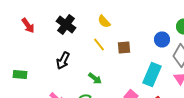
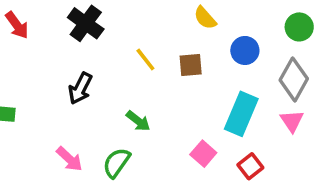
yellow semicircle: (104, 22) -> (205, 18), moved
blue circle: (162, 40) -> (245, 50), moved

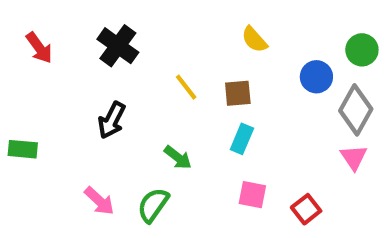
blue circle: (245, 50) -> (316, 77), moved
cyan rectangle: (241, 114) -> (242, 139), moved, size x0.6
pink square: (203, 154) -> (252, 195), turned -30

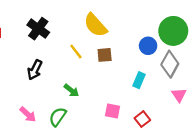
yellow semicircle: (254, 40) -> (95, 25), moved, size x1.6
green circle: (362, 50) -> (173, 31), size x1.6
cyan rectangle: (242, 139) -> (139, 80), moved
pink triangle: (354, 157) -> (179, 95), moved

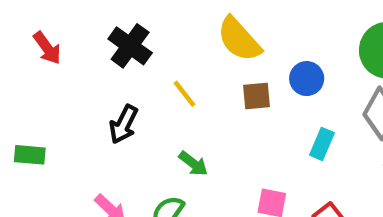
blue circle: (148, 46) -> (307, 79), moved
yellow line: (76, 52) -> (185, 94), moved

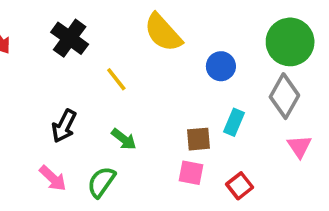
brown square: (257, 96) -> (199, 139), moved
black arrow: (124, 124) -> (64, 126), moved

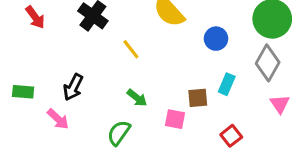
black arrow: (64, 126) -> (73, 87), moved
pink square: (191, 173) -> (175, 119), moved
pink arrow: (53, 178) -> (58, 119), moved

